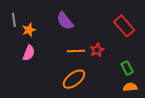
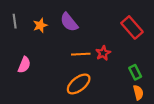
orange star: (29, 30) -> (40, 25), moved
pink semicircle: (29, 53) -> (24, 65), moved
orange semicircle: (130, 87) -> (138, 93), turned 80

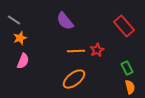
gray line: (15, 21) -> (14, 20), turned -48
orange star: (40, 25) -> (20, 38), moved

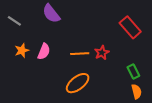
purple semicircle: (65, 21) -> (51, 14), moved
orange star: (20, 38) -> (22, 50), moved
pink semicircle: (23, 61) -> (44, 52), moved

